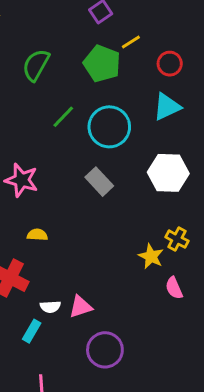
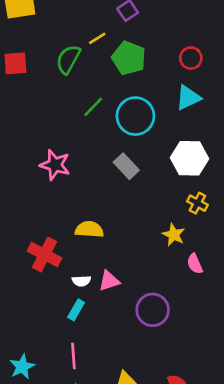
yellow line: (131, 42) -> (97, 38), moved
yellow semicircle: (37, 235) -> (89, 229), moved, size x1.5
yellow cross: (177, 239) -> (197, 203), moved
cyan rectangle: (32, 331) -> (76, 310), moved
purple circle: (105, 350) -> (153, 310), moved

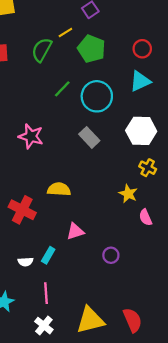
white semicircle: (81, 281) -> (25, 262), moved
purple circle: (153, 310) -> (111, 255), size x0.6

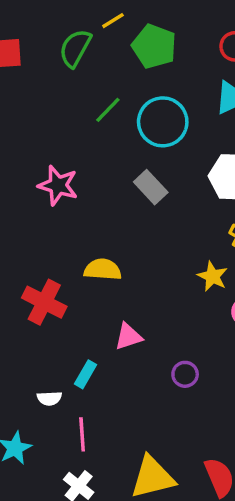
white semicircle: (25, 262) -> (49, 398), moved

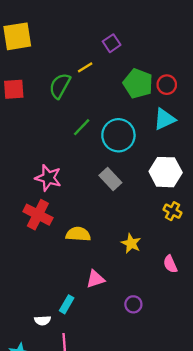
green pentagon: (154, 46) -> (138, 83), moved
yellow star: (213, 276) -> (131, 243), moved
red cross: (44, 302) -> (38, 215), moved

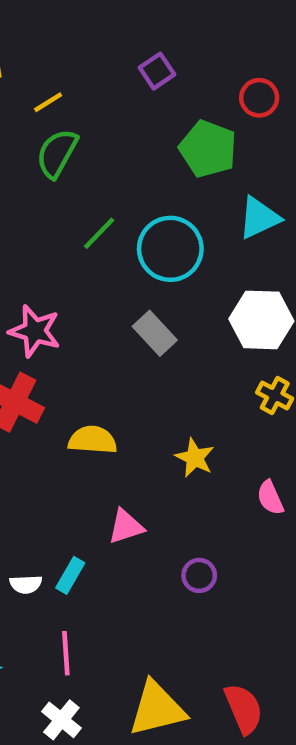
yellow line: (85, 67) -> (48, 102), moved
red circle: (167, 85) -> (259, 98), moved
white semicircle: (43, 320) -> (26, 584), moved

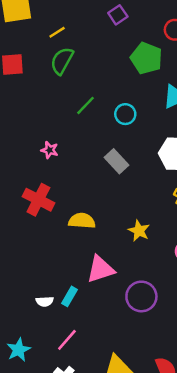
cyan circle: (170, 249) -> (125, 114), size x0.6
pink star: (35, 331) -> (50, 150), moved, size x0.6
pink triangle: (126, 527) -> (100, 269), size x1.4
purple circle: (199, 575) -> (141, 296), size x1.6
pink line: (66, 653) -> (67, 340), turned 45

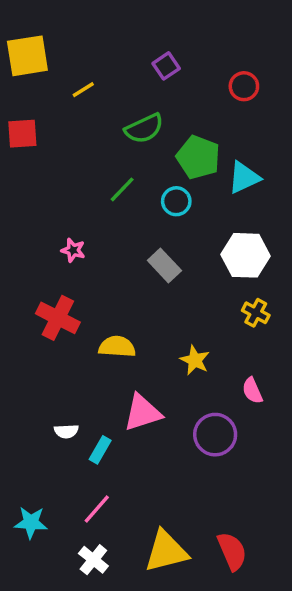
green pentagon: (146, 58) -> (198, 157), moved
green semicircle: (62, 61) -> (144, 129), moved, turned -144
purple circle: (141, 296) -> (215, 435), moved
white semicircle: (45, 301) -> (66, 431), moved
cyan star: (19, 350) -> (31, 523), turned 30

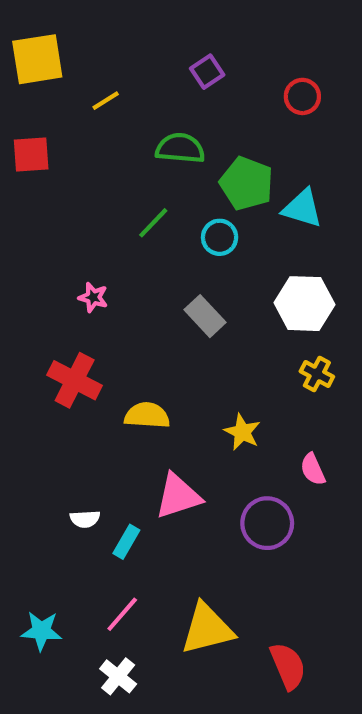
green semicircle: (144, 129) -> (180, 148), turned -150
cyan triangle: (244, 178) -> (302, 208), turned 42
yellow triangle: (166, 551) -> (207, 629), moved

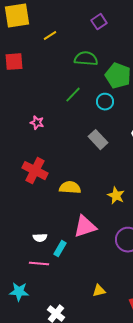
pink star: (93, 297) -> (37, 123), moved
pink line: (122, 614) -> (39, 264), moved, turned 54
yellow triangle: (207, 629) -> (99, 291), size x0.5

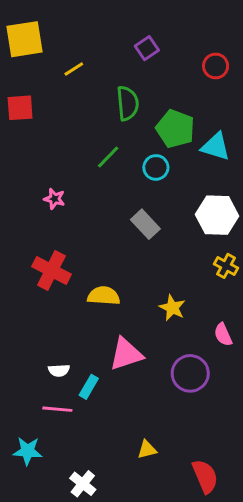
green semicircle: (86, 59) -> (128, 103), turned 80

